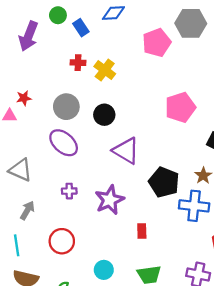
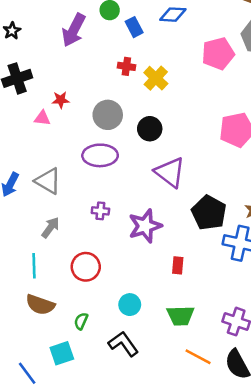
purple ellipse: (64, 143) -> (100, 155), turned -48

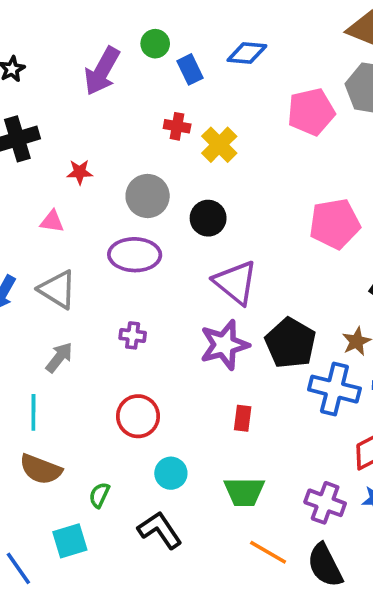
pink triangle: (42, 118) -> (52, 222), moved
purple star: (145, 226) -> (224, 345), moved
red circle: (86, 267) -> (138, 416), moved

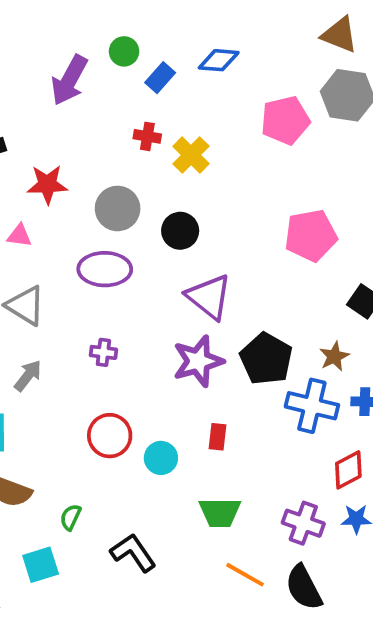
blue rectangle: (190, 69) -> (160, 78), turned 68
red star: (80, 172) -> (47, 184), size x1.5
cyan circle: (171, 473) -> (161, 458), moved

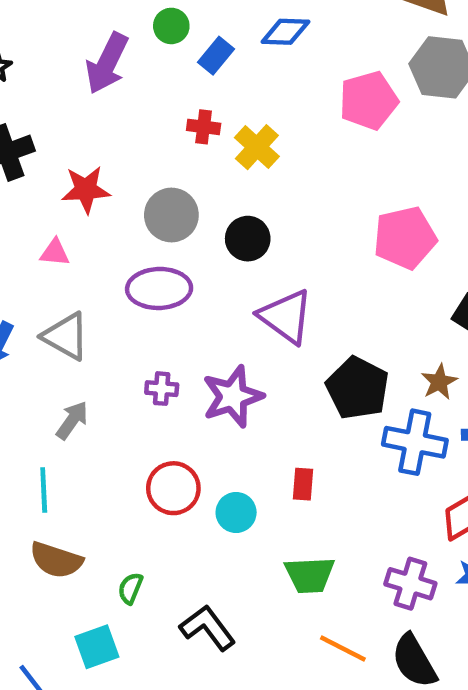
purple star: (198, 361) -> (233, 396), moved

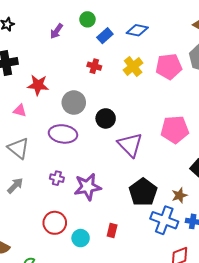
purple arrow: (107, 63) -> (57, 31), size x0.6
yellow cross: (257, 147) -> (133, 67), moved
purple triangle: (286, 316) -> (130, 145), moved

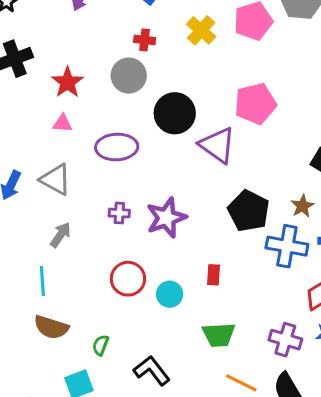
red star: (38, 85) -> (67, 82), turned -30
gray circle: (74, 103) -> (129, 76), moved
pink triangle: (20, 111) -> (63, 123), moved
black circle: (106, 118) -> (175, 113), size x1.4
pink pentagon: (175, 130) -> (255, 104), moved

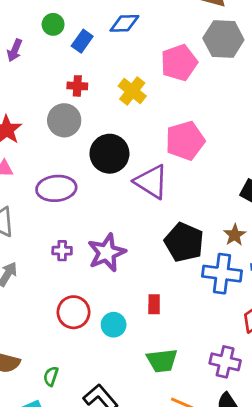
yellow cross: (201, 30) -> (132, 91), moved

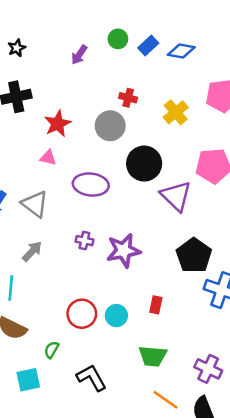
blue rectangle: (82, 41) -> (148, 45), moved
red circle: (74, 312) -> (82, 314), moved

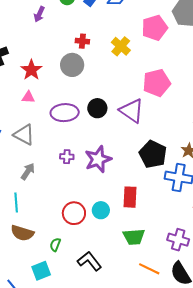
black circle: (144, 164) -> (97, 108), moved, size x0.7
red rectangle: (156, 305) -> (130, 197), size x1.5

